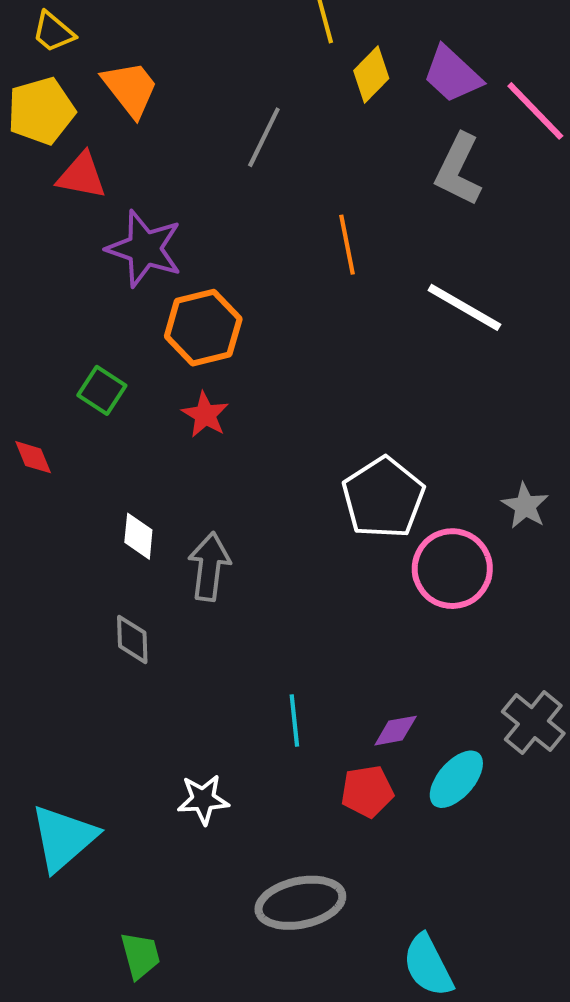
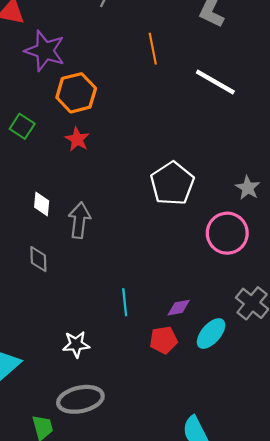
pink circle: (452, 569) -> (227, 233), moved
gray ellipse: (300, 903) -> (80, 399), moved

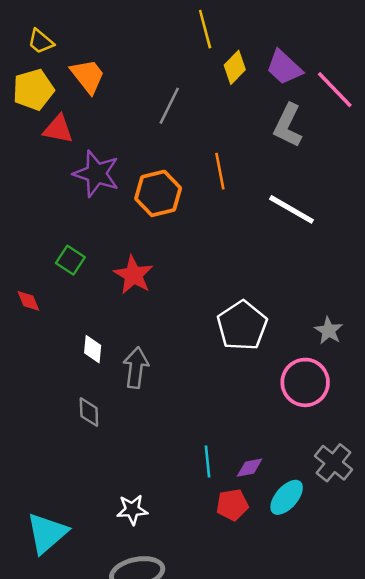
orange hexagon: (76, 93) -> (158, 193), moved
red star: (77, 139) -> (133, 275), size x1.4
cyan line: (125, 302) -> (208, 461), moved

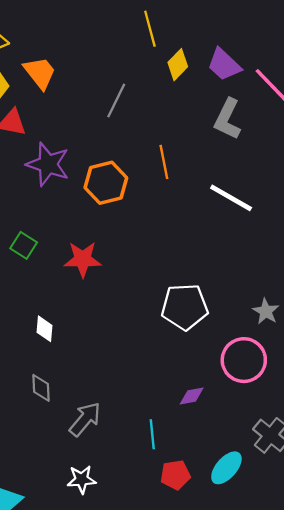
red star: (133, 275) -> (83, 259), turned -30
white pentagon: (242, 326) -> (185, 307), turned 30
gray arrow: (136, 368) -> (85, 419), moved, turned 33
purple diamond: (250, 468) -> (192, 396), moved

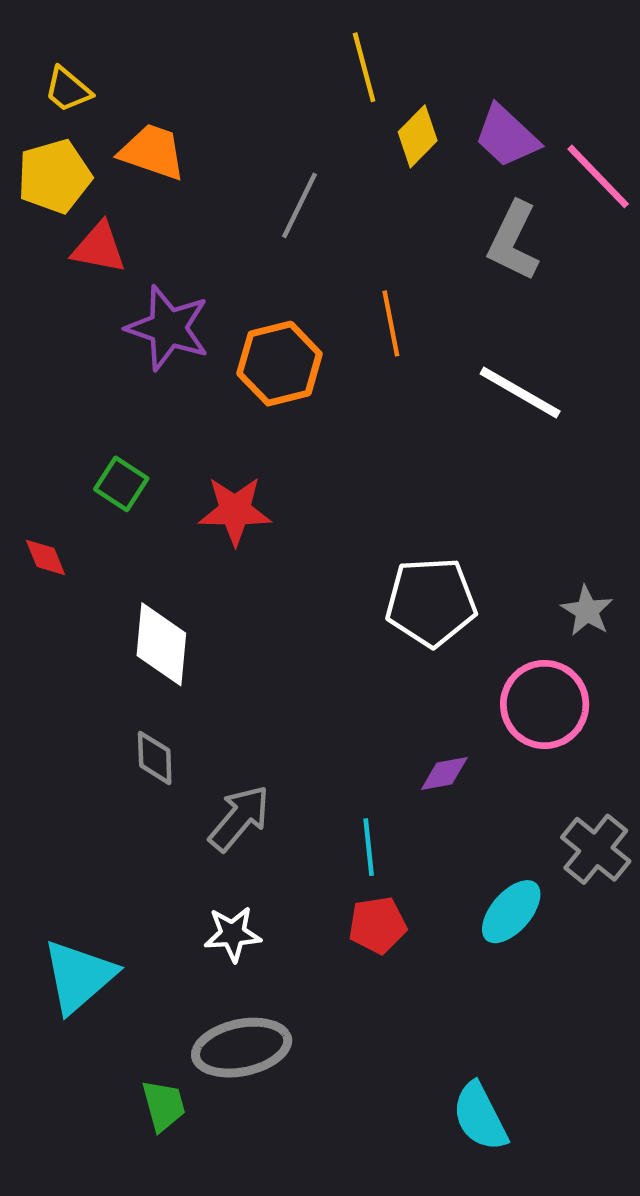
orange trapezoid: (40, 73) -> (152, 152), turned -33
white diamond: (44, 329) -> (161, 644), size x1.6
red pentagon: (175, 475) -> (377, 925), moved

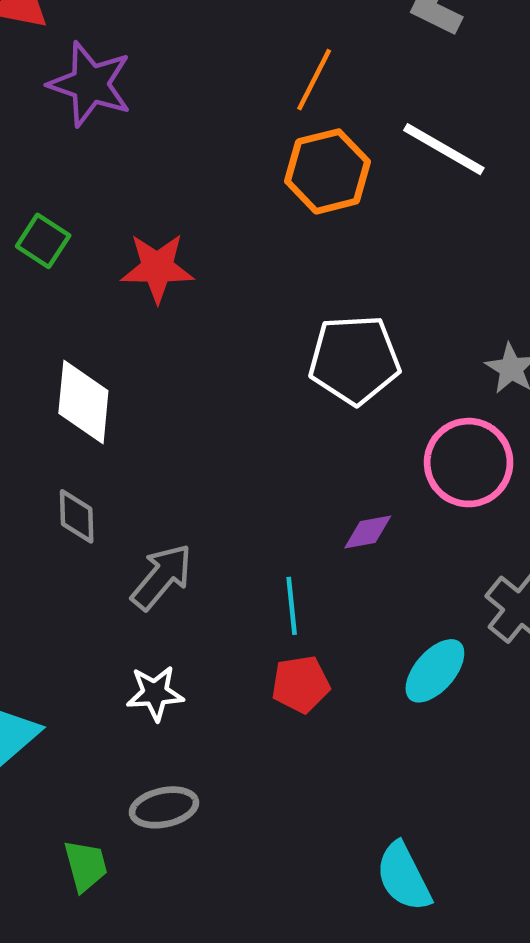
orange line: (391, 323) -> (314, 80), turned 38
orange hexagon: (279, 364) -> (327, 171), moved
gray ellipse: (242, 1048) -> (164, 807), size x0.7

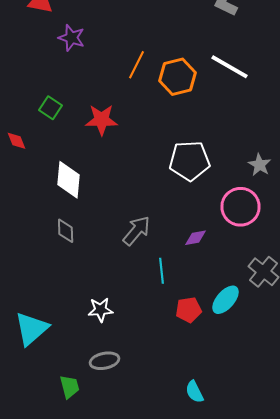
orange line: (314, 80) -> (136, 65), moved
purple star: (90, 84) -> (72, 38), size x0.7
gray arrow: (162, 577) -> (136, 231), moved
red pentagon: (301, 684) -> (188, 310), moved
cyan semicircle: (404, 877) -> (194, 392), moved, size x0.7

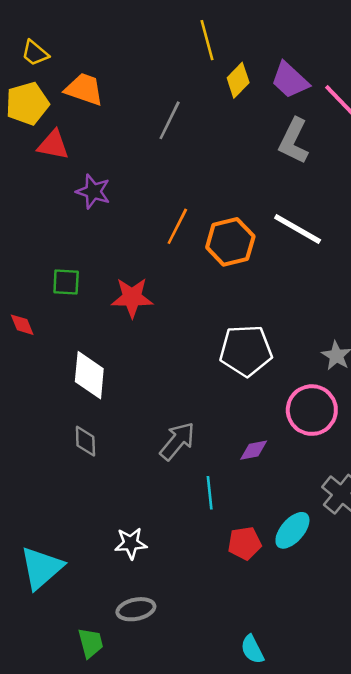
green square: (50, 108) -> (66, 282), turned -30

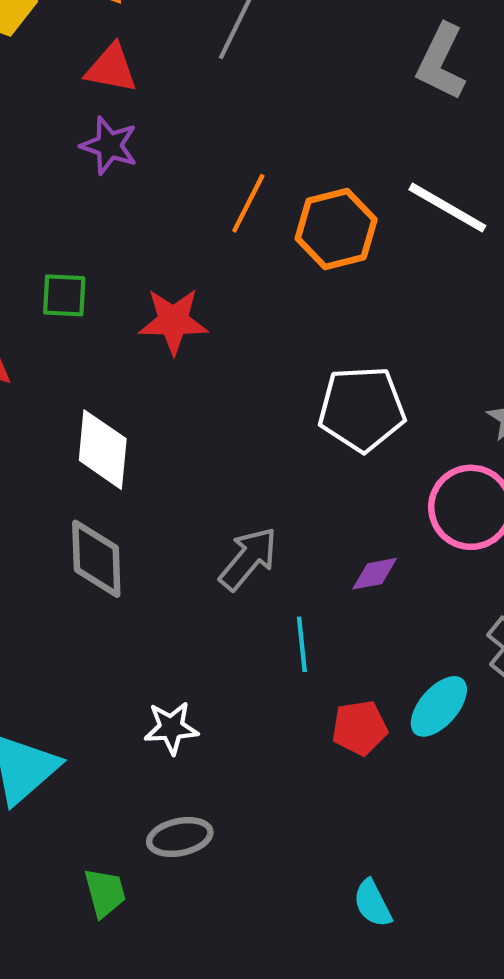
red triangle: (53, 145) -> (111, 68), moved
gray diamond: (85, 441) -> (96, 559), size x1.5

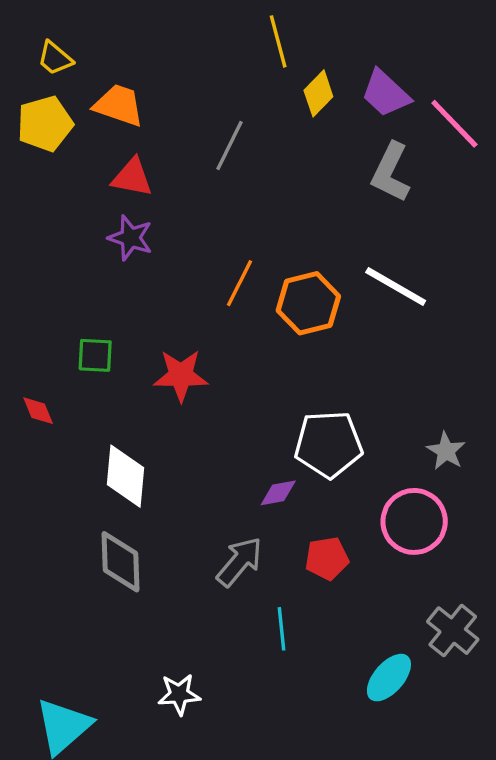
purple diamond: (375, 574) -> (278, 493), moved
red pentagon: (360, 728) -> (327, 558), moved

